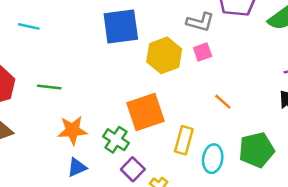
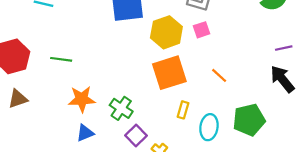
orange square: (145, 112) -> (169, 73), moved
yellow rectangle: (184, 140) -> (183, 110), size x0.7

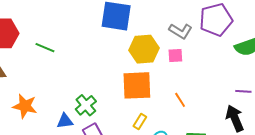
orange star: (82, 99) -> (25, 106), moved
blue triangle: (85, 133) -> (65, 121), moved

